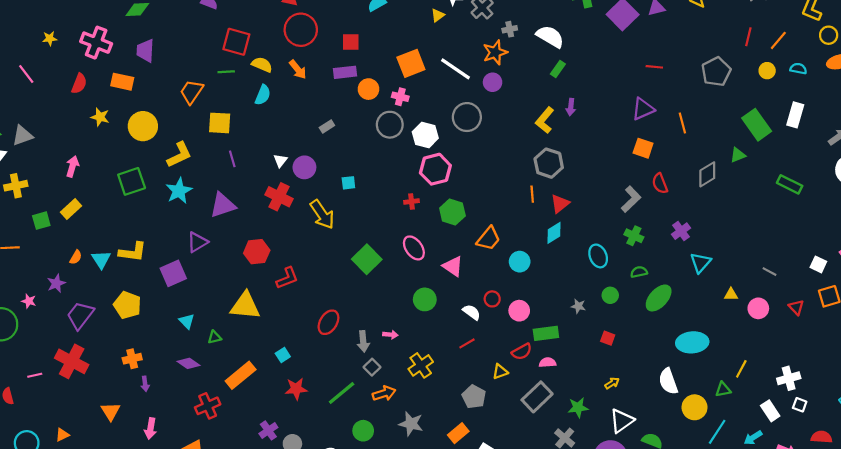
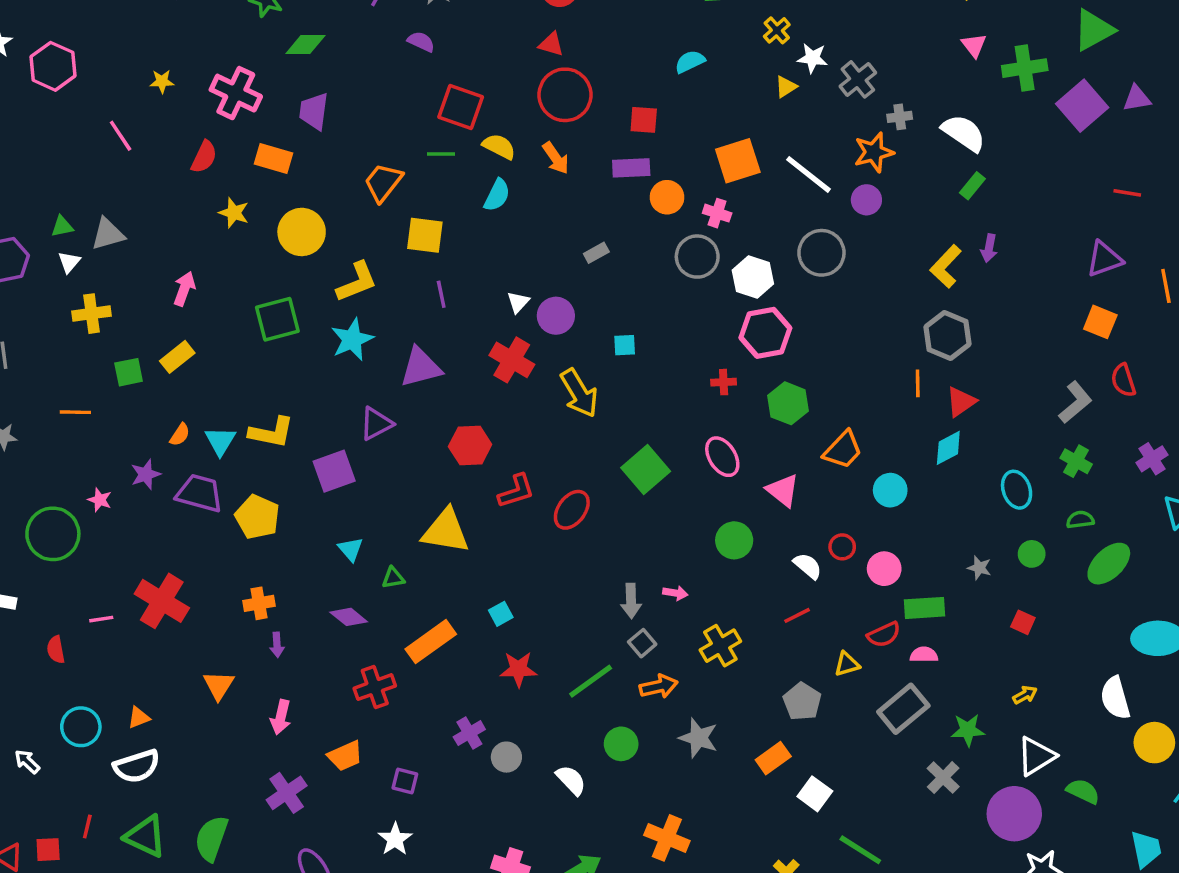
purple trapezoid: (80, 315) -> (200, 493), moved, turned 64
red ellipse: (328, 322) -> (572, 510), moved

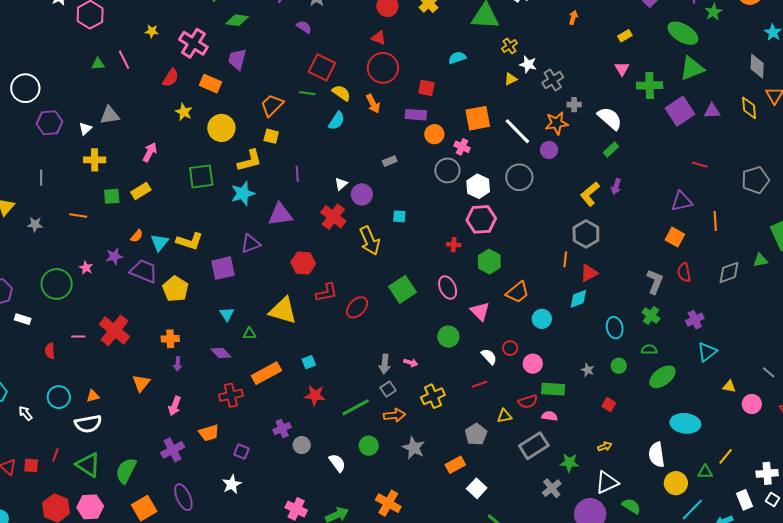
green triangle: (62, 226) -> (98, 64), moved
yellow square: (425, 235) -> (271, 136), moved, size x0.7
gray L-shape: (1075, 402) -> (655, 282), turned -35

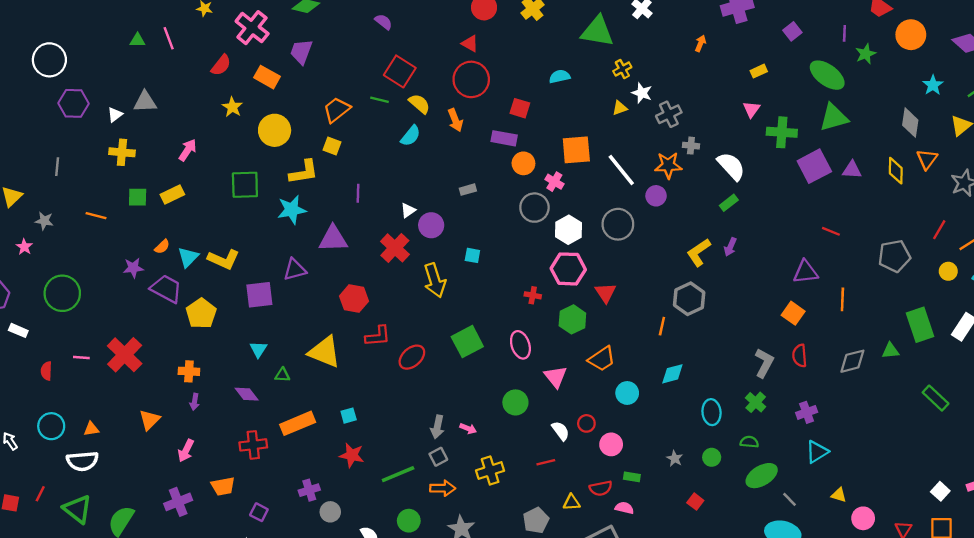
pink star: (86, 268) -> (24, 247), moved
red triangle: (589, 273) -> (606, 293), moved, turned -42
gray line: (769, 372) -> (789, 499), moved
green rectangle: (553, 389) -> (632, 477), size x0.6

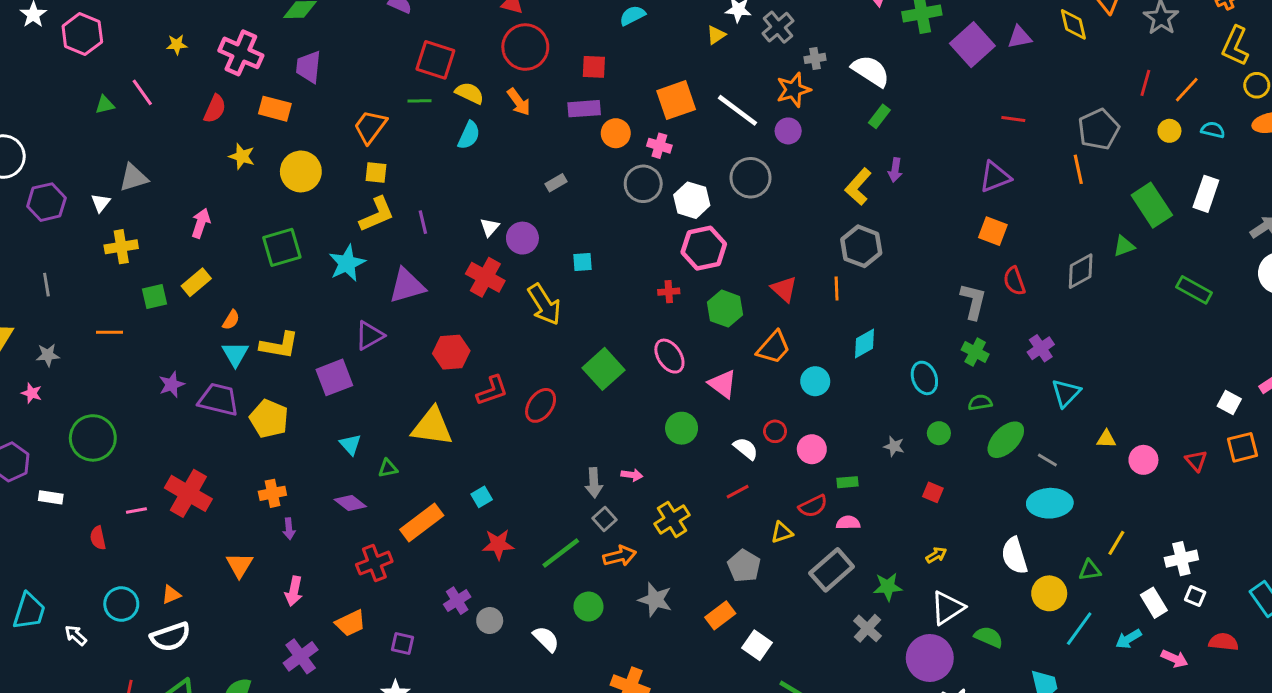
yellow L-shape: (304, 172) -> (377, 214), moved
orange semicircle: (162, 247) -> (231, 320), moved
red triangle: (606, 293) -> (784, 289), moved
orange line: (842, 299) -> (1078, 169), moved

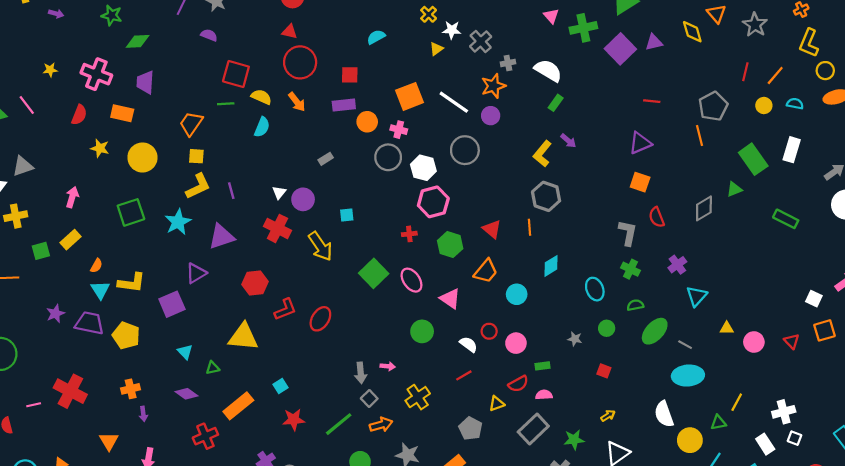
purple arrow: (895, 170) -> (568, 141), turned -56
green square: (604, 369) -> (374, 273), moved

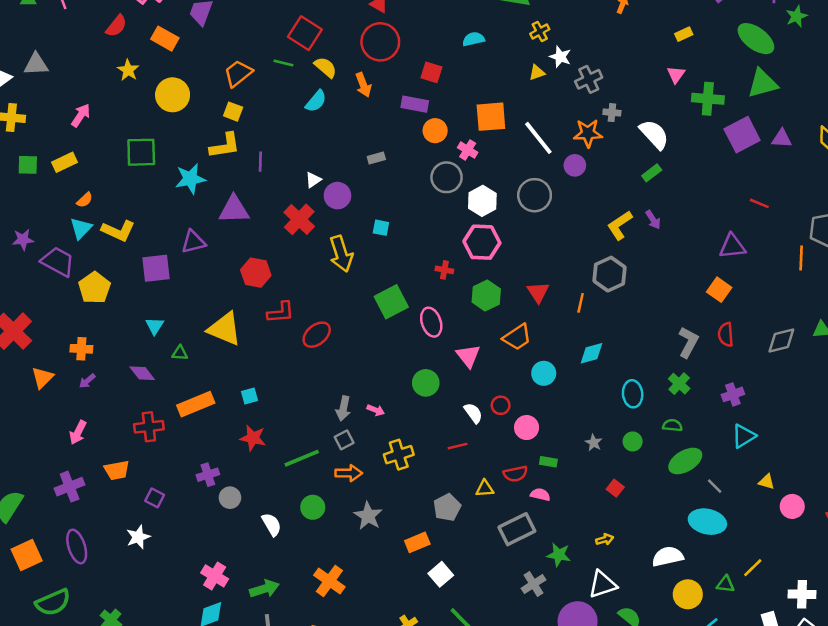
purple arrow: (143, 414) -> (87, 381), turned 40
white semicircle: (664, 414) -> (668, 557), turned 80
orange triangle: (109, 441) -> (42, 378), moved

